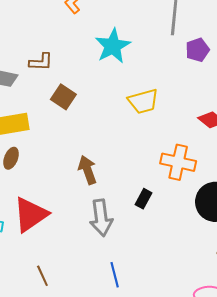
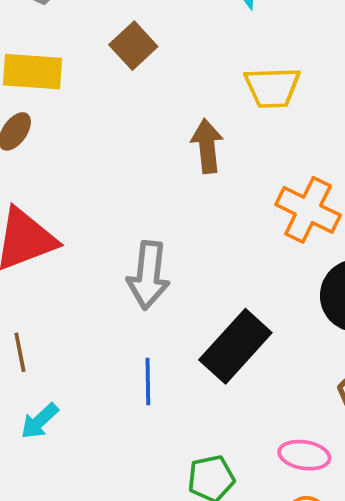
brown arrow: (87, 170) -> (207, 146), moved
black rectangle: (144, 199) -> (235, 346), moved, size x2.0

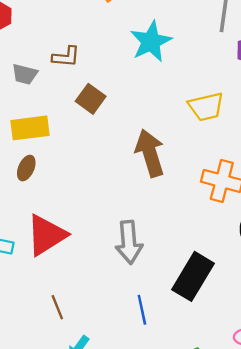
yellow trapezoid: (272, 87) -> (206, 107), moved
brown arrow: (207, 146) -> (150, 153), size x1.4

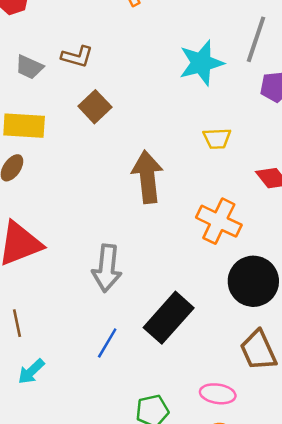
cyan star: (151, 42) -> (201, 63), moved
yellow trapezoid: (206, 107) -> (217, 138), size x0.7
blue line: (142, 310) -> (107, 343), turned 32

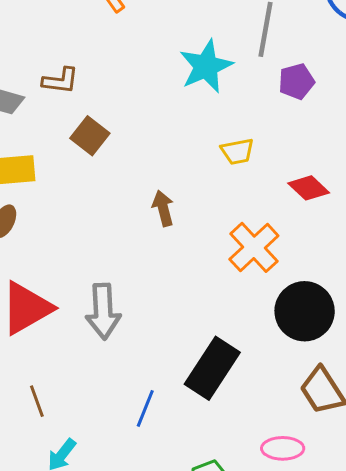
brown arrow: (147, 177) -> (163, 208), size x0.6
orange cross: (219, 221) -> (254, 247), turned 30
gray arrow: (107, 268) -> (103, 311), moved

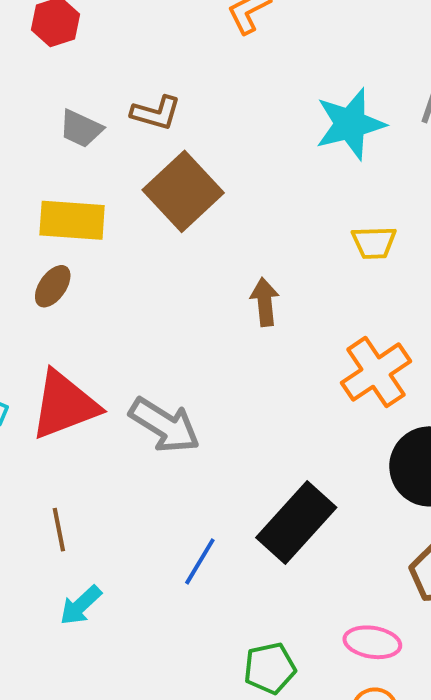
brown square: (90, 136) -> (183, 191), size x1.5
gray arrow: (103, 311) -> (164, 425), turned -64

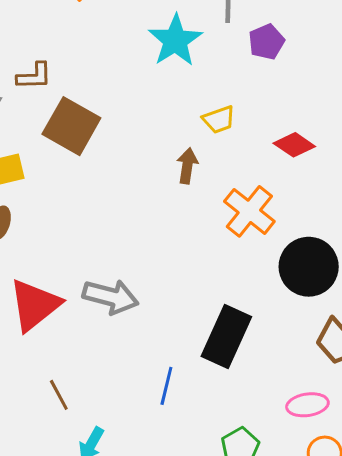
brown arrow: (265, 302) -> (187, 166), moved, turned 32

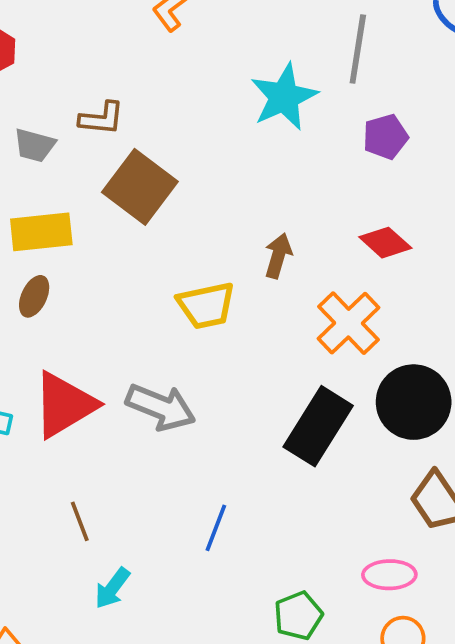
purple pentagon: (266, 42) -> (385, 137), moved
yellow trapezoid: (219, 120) -> (206, 305), moved, size x1.4
red diamond: (294, 145) -> (385, 243), moved
black rectangle: (226, 337) -> (318, 426), moved

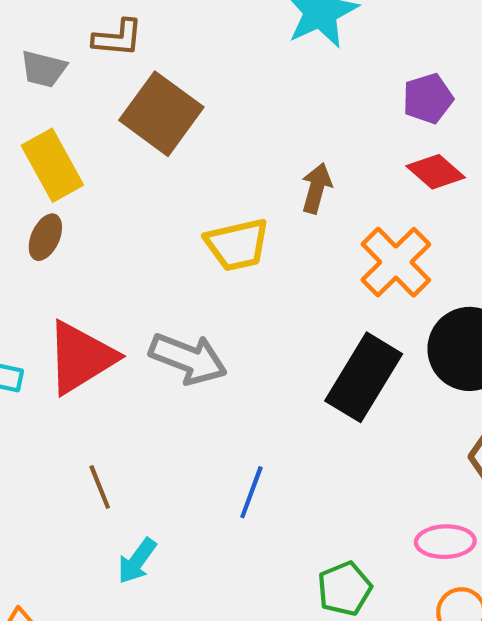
purple pentagon: (385, 137) -> (428, 99), moved
yellow rectangle: (41, 232) -> (52, 165), turned 68

